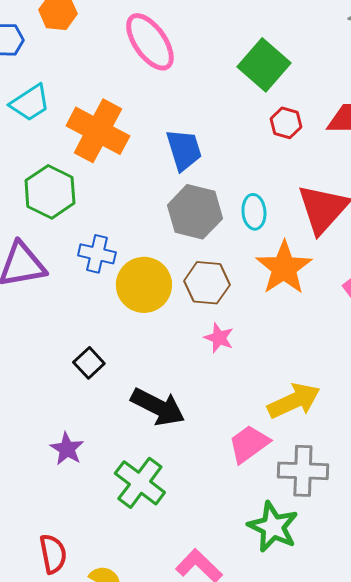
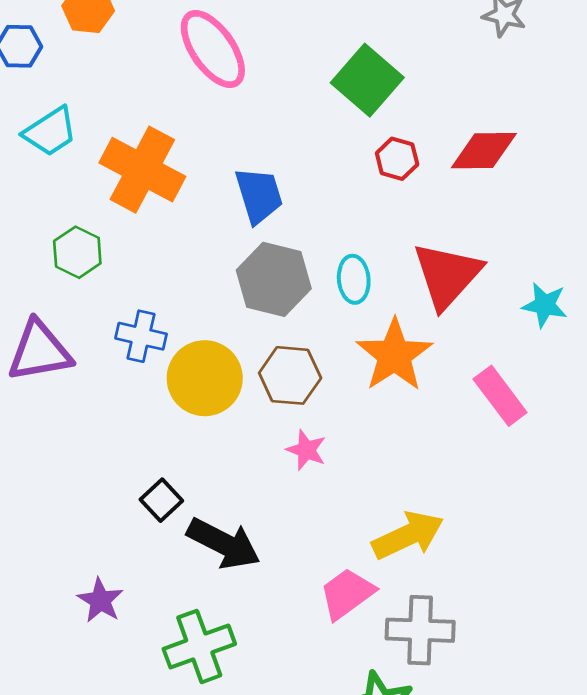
green hexagon: (50, 192) -> (77, 252), size x0.7
black square: (89, 363) -> (161, 500), moved
green cross: (140, 483) -> (199, 646), turned 33

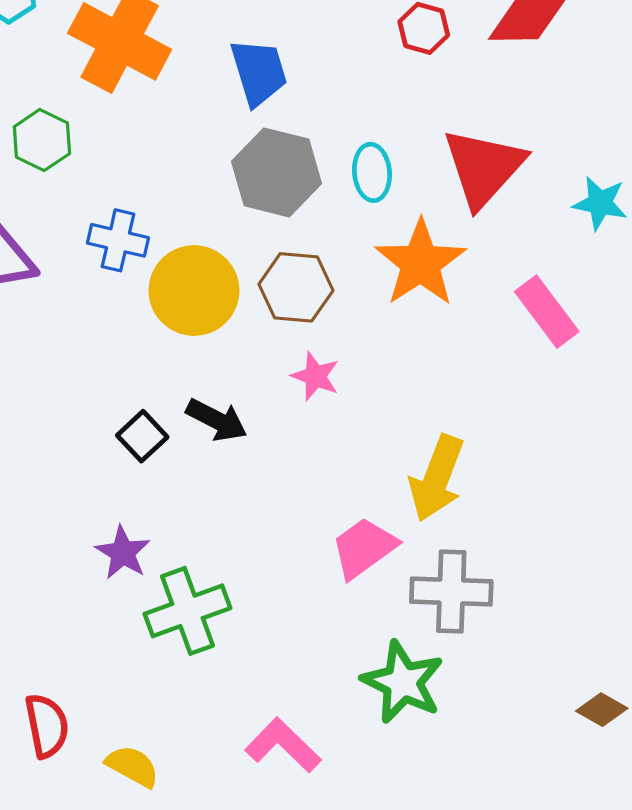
yellow arrow: (408, 535) -> (437, 478), turned 136
black arrow: (224, 543) -> (217, 420), moved, size x0.7
purple star: (100, 600) -> (123, 553), moved

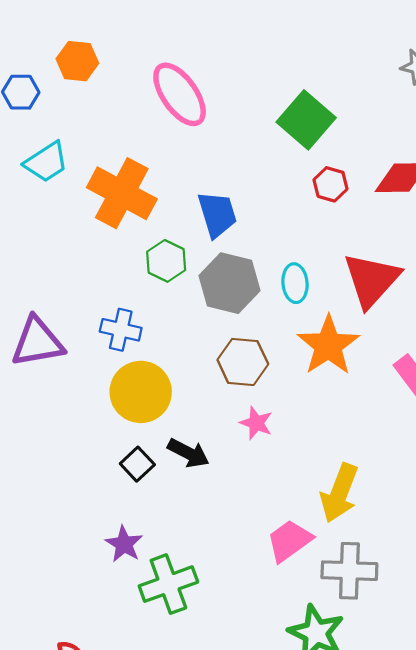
green hexagon: (42, 140) -> (166, 261), moved
yellow circle: (194, 291) -> (141, 392), moved

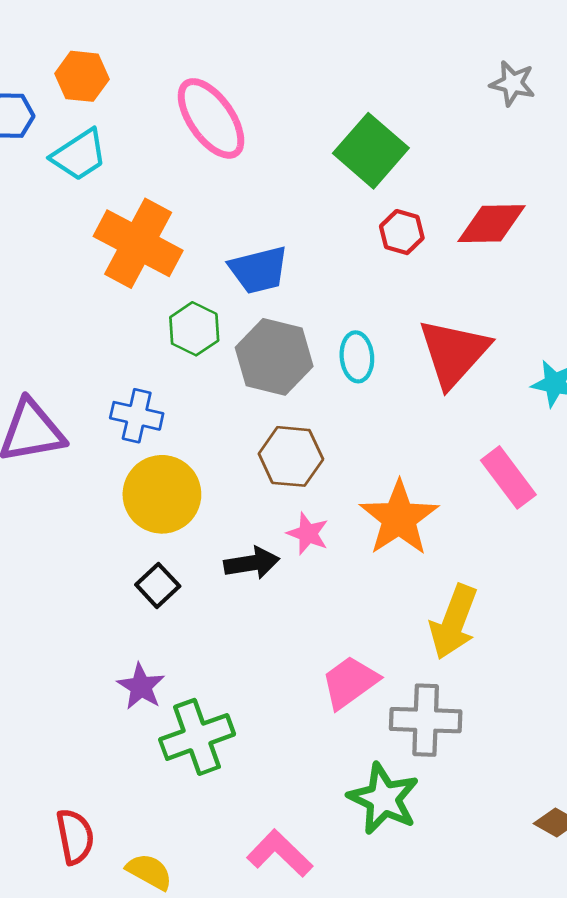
cyan trapezoid: (46, 162) -> (79, 155), moved
blue trapezoid: (217, 214) -> (259, 270), turned 93
orange star: (328, 345) -> (399, 518), moved
black arrow: (188, 453) -> (252, 563), moved, turned -36
yellow arrow: (339, 493) -> (454, 622), moved

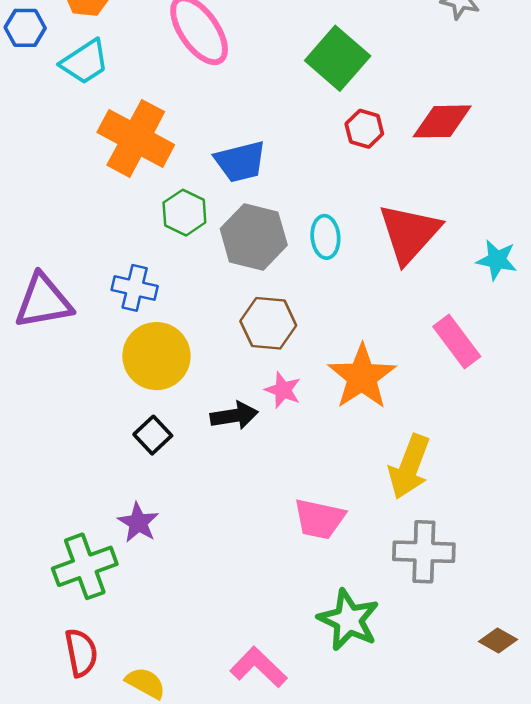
pink trapezoid: (350, 682) -> (319, 519), turned -132
gray cross: (426, 720) -> (424, 552), moved
green cross: (197, 737) -> (85, 566), moved

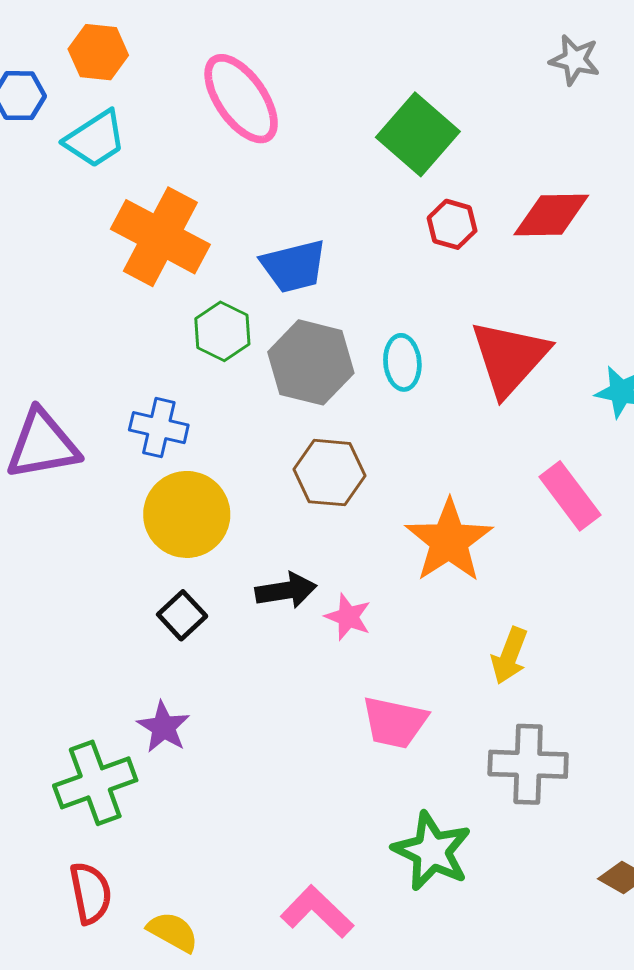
pink star: (283, 390) -> (348, 617), moved
yellow arrow: (409, 467) -> (509, 656), size x0.7

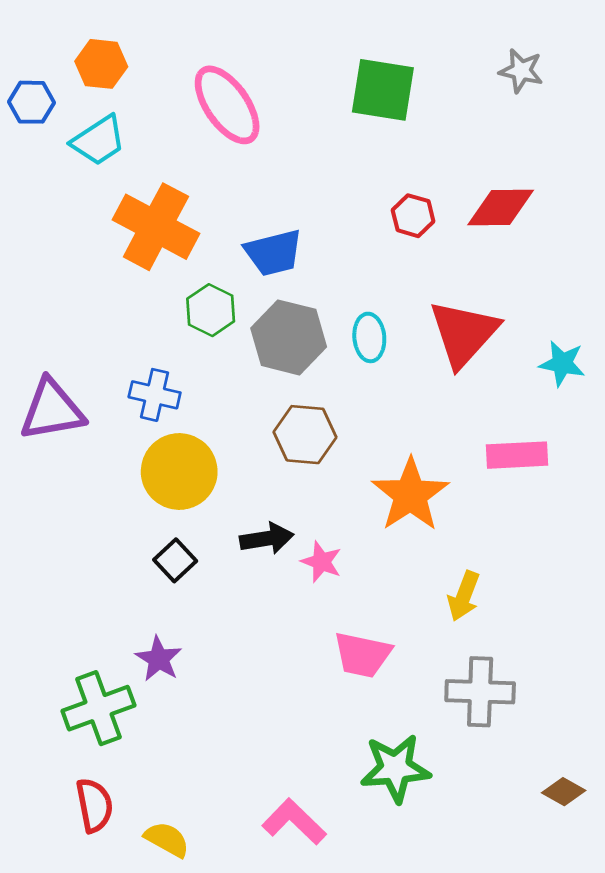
green square: (418, 134) -> (383, 90), moved, turned -32
pink rectangle: (570, 496) -> (517, 455), turned -56
green star: (432, 851) -> (395, 768), turned -30

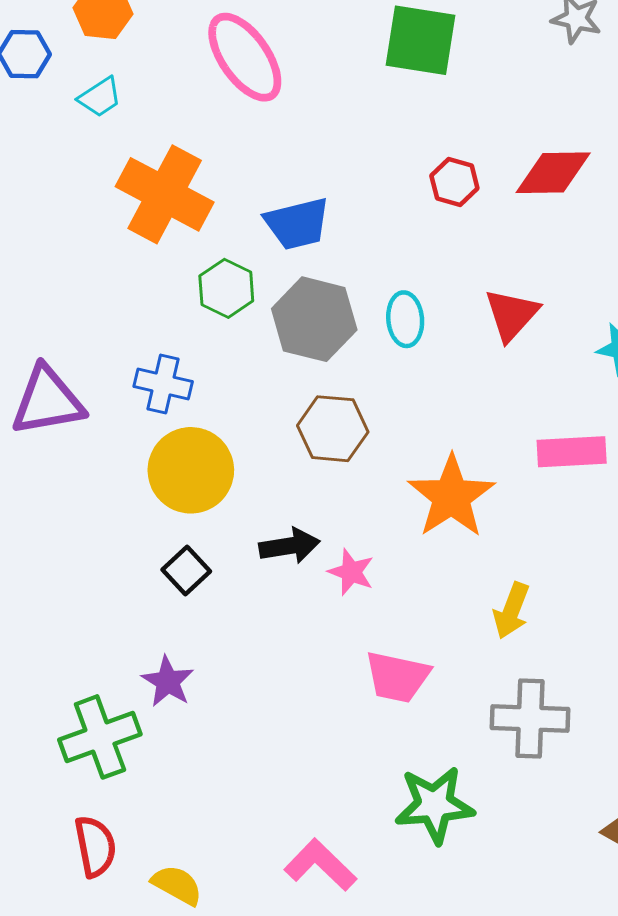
cyan trapezoid: (98, 140) -> (100, 97), size x0.7
red triangle: (464, 333) -> (512, 315), size x0.7

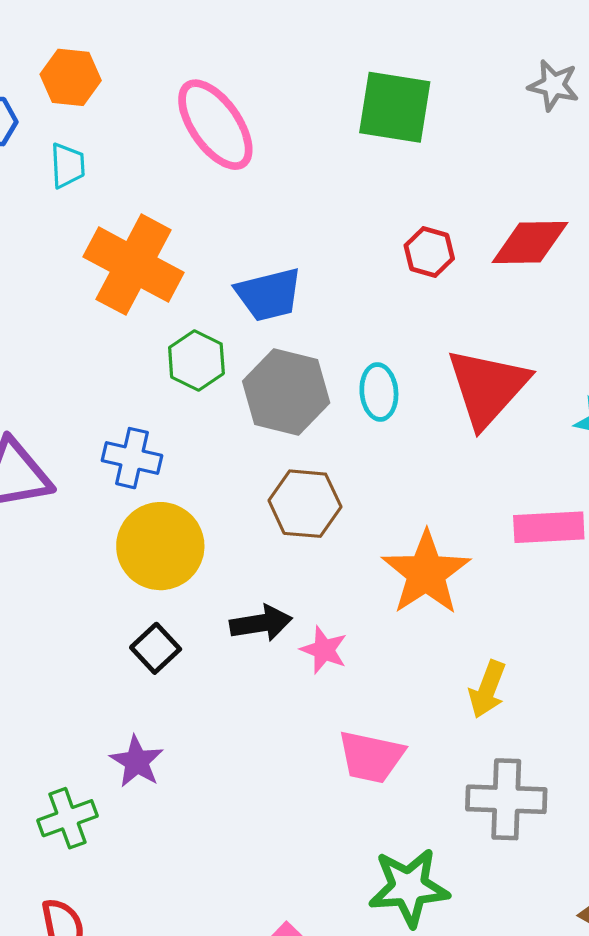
cyan trapezoid: (100, 97) -> (68, 166), turned -60
red triangle: (512, 315) -> (487, 387), size x1.5
green cross: (100, 737) -> (68, 818), size x0.7

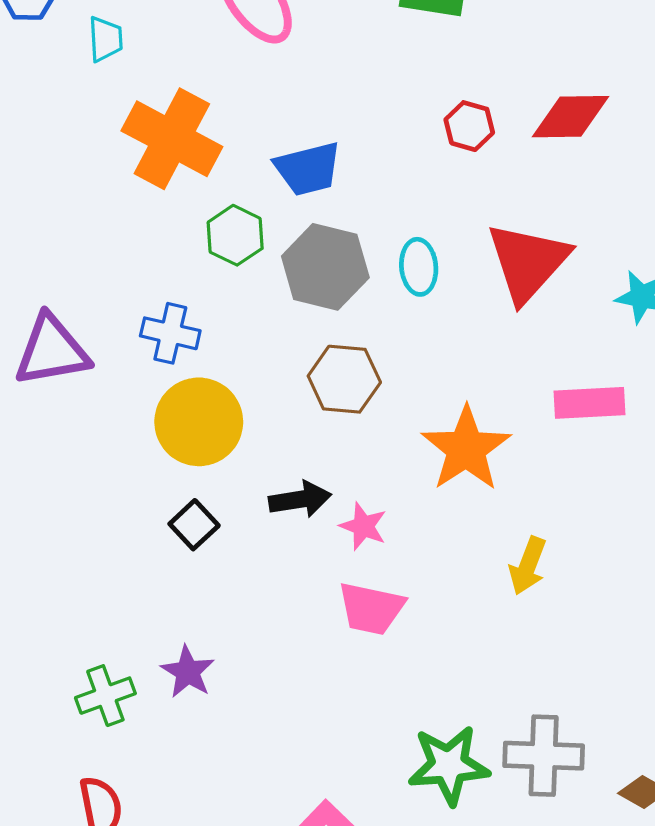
pink trapezoid: (371, 757) -> (371, 609), moved
purple star: (137, 762) -> (188, 672), moved
gray cross: (506, 799) -> (544, 756), moved

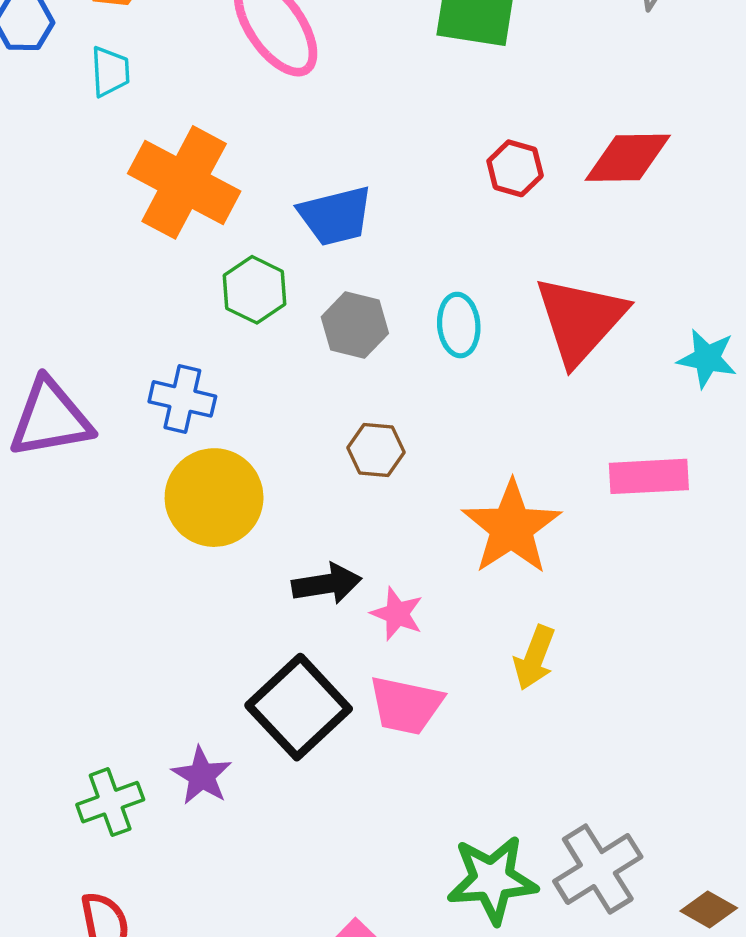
gray hexagon: (325, 267) -> (355, 325), size x0.7
brown hexagon: (344, 379) -> (376, 450), size x0.7
black square: (194, 525) -> (299, 707), moved, size x1.8
yellow arrow: (528, 566) -> (534, 658), moved
gray cross: (544, 756) -> (598, 869), turned -34

